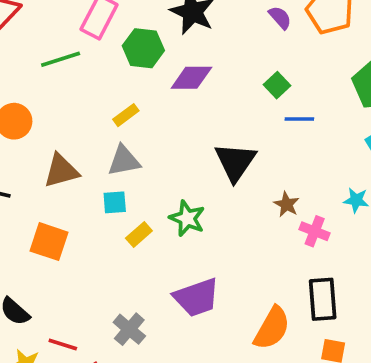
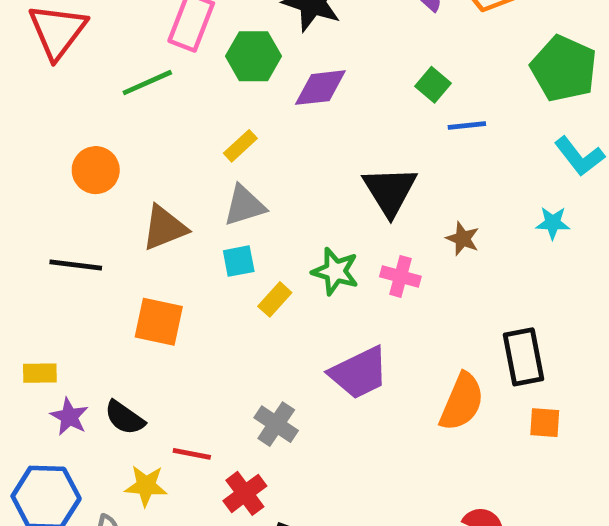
pink cross: (315, 231) -> (400, 276), moved

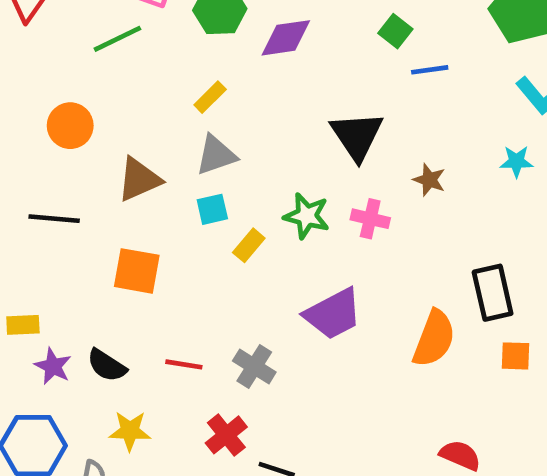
red line: (192, 454) -> (184, 364), moved

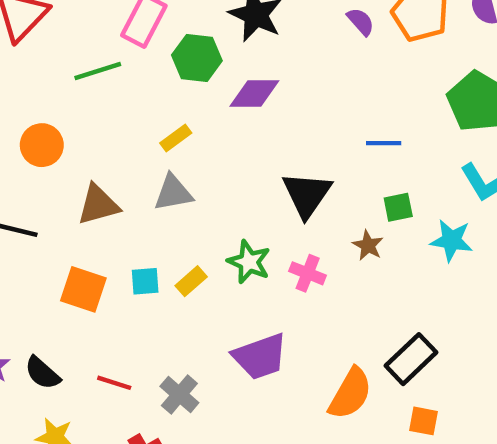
green square: (395, 31) -> (398, 207), moved, turned 32
cyan star: (516, 161) -> (451, 240), size x1.4
cyan square: (212, 209) -> (145, 281), moved
black rectangle: (493, 293) -> (411, 359), turned 51

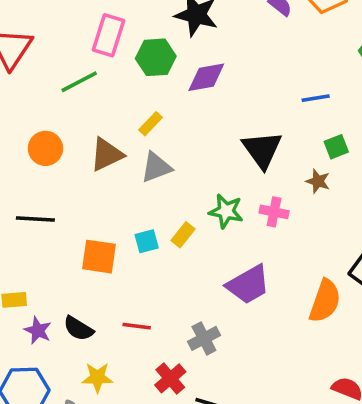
brown triangle: (98, 205) -> (107, 154), moved
gray cross: (179, 395) -> (204, 338), moved, turned 32

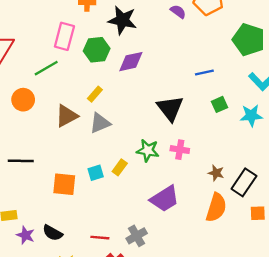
orange circle: (45, 148) -> (23, 100), moved
brown star: (318, 181) -> (216, 173), moved
red line: (137, 326) -> (100, 238), moved

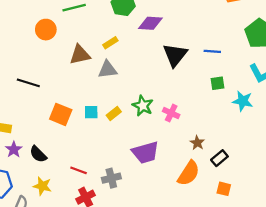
black triangle: (170, 108) -> (175, 55), moved
black rectangle: (244, 182) -> (219, 158), size x0.7

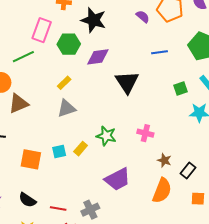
blue line: (212, 51) -> (160, 52), moved
brown triangle: (80, 55) -> (18, 104), moved
green square: (218, 83) -> (180, 89), moved
pink cross: (171, 113) -> (145, 133), moved
black semicircle: (38, 154) -> (27, 200), moved

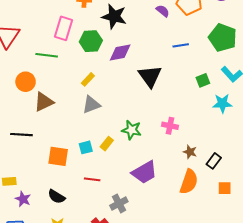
green line: (23, 57) -> (47, 55), turned 35
red line: (58, 208) -> (92, 179), moved

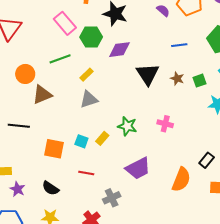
pink rectangle: (63, 28) -> (65, 23), turned -60
green line: (47, 55) -> (60, 59), moved, turned -30
cyan square: (86, 147) -> (81, 141), turned 32
brown star: (190, 152) -> (177, 79), moved

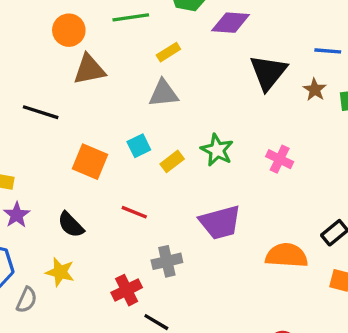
blue line: (179, 45) -> (328, 51), moved
cyan square: (81, 141) -> (139, 146), moved, turned 32
orange semicircle: (181, 180) -> (287, 255), turned -120

